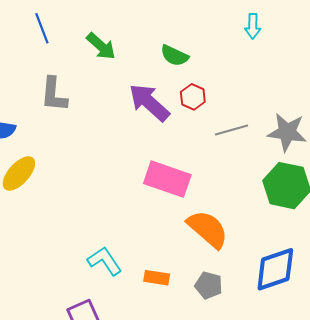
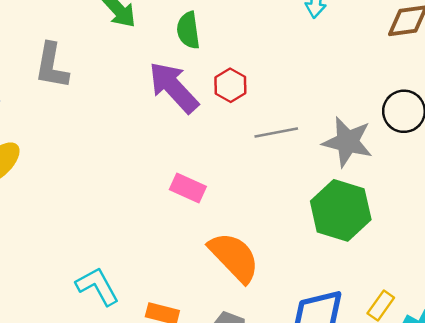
green semicircle: (174, 56) -> (188, 30), moved, turned 52
pink rectangle: (167, 179) -> (188, 188), size x0.6

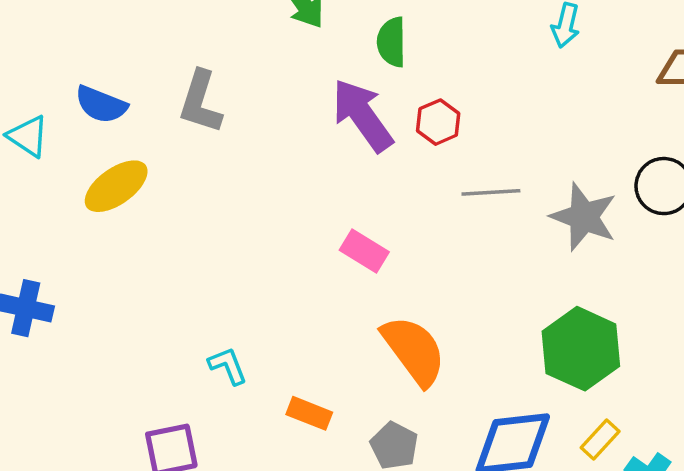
gray L-shape: (52, 66) -> (200, 102), moved
green hexagon: (341, 210) -> (581, 349), moved
cyan L-shape: (97, 286) -> (228, 366), size x0.7

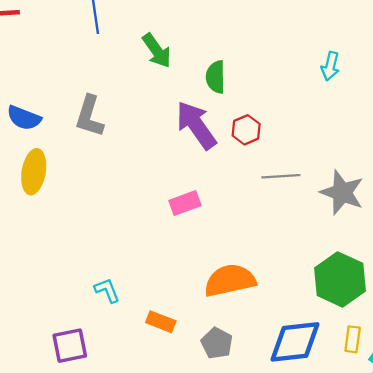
yellow ellipse: (116, 186) -> (34, 172), turned -45
pink rectangle: (364, 251) -> (185, 203), moved, turned -52
orange semicircle: (414, 351) -> (230, 280), turned -66
yellow rectangle: (600, 440) -> (353, 339), turned -35

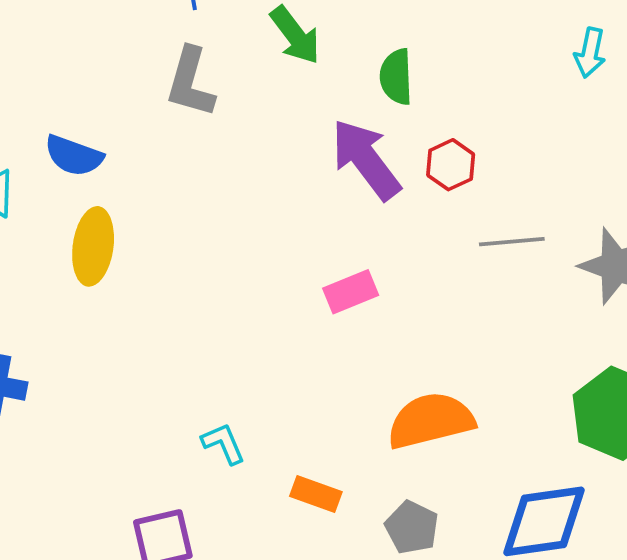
gray L-shape: (89, 116) -> (190, 82), moved

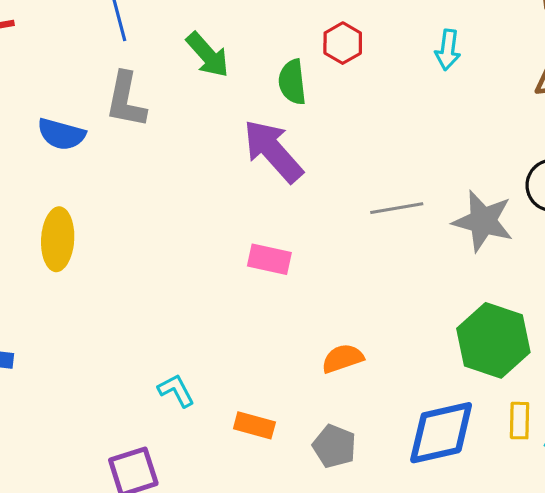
blue semicircle: (74, 156) -> (61, 134), moved
red hexagon: (451, 165) -> (343, 43), moved
pink rectangle: (351, 292) -> (269, 259), turned 39
orange semicircle: (431, 421) -> (343, 358), size x0.6

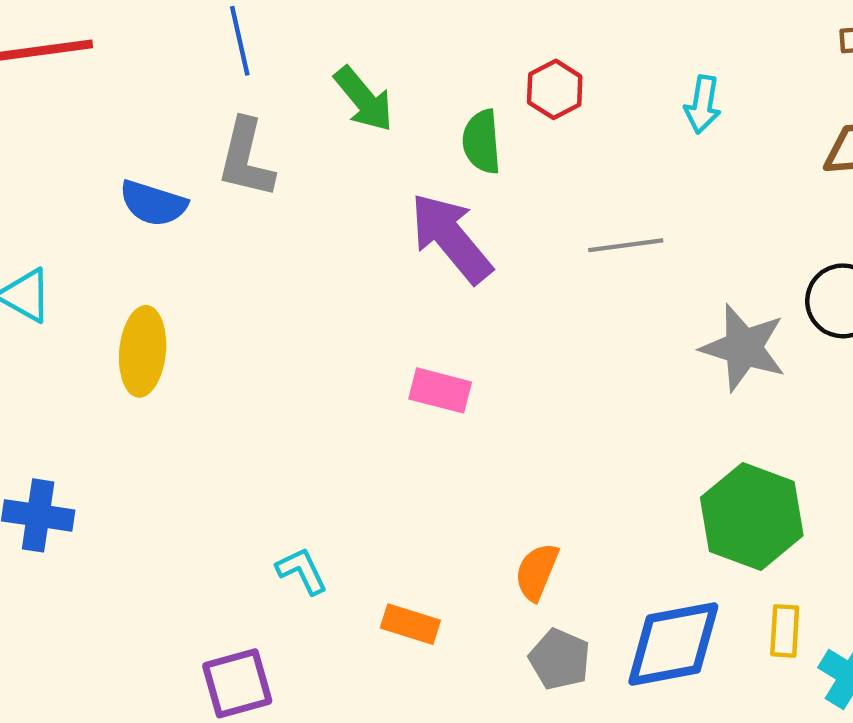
gray line: (397, 208) -> (626, 245), moved
orange semicircle: (343, 358) -> (537, 572), moved, turned -51
gray pentagon: (334, 446) -> (560, 659), moved

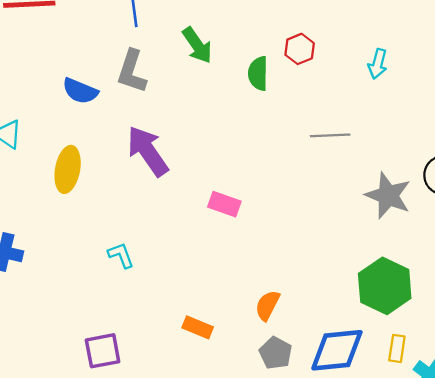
purple arrow: (451, 238) -> (148, 151), moved
cyan L-shape: (302, 571) -> (121, 255), moved

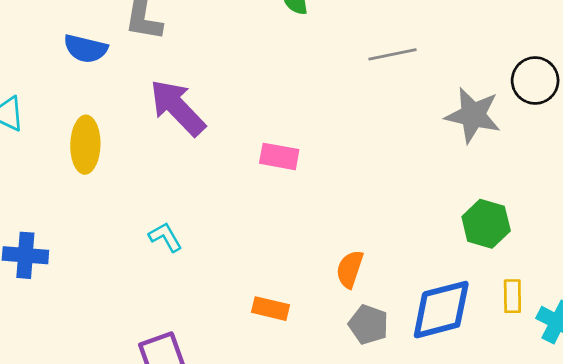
green hexagon: (385, 286) -> (486, 224), size x0.7

